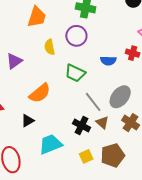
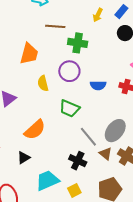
blue semicircle: (108, 61) -> (98, 85), moved
brown triangle: (102, 122) -> (106, 154), moved
yellow square: (86, 156) -> (74, 190), moved

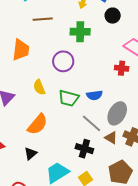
green cross: (78, 43) -> (80, 32), moved
yellow semicircle: (43, 83) -> (39, 87), moved
blue semicircle: (98, 85) -> (94, 95), moved

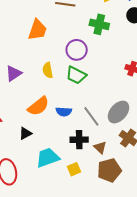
blue semicircle: (94, 95) -> (64, 112), moved
green trapezoid: (69, 98) -> (76, 75), moved
brown triangle: (111, 138) -> (100, 147), moved
black cross: (84, 149) -> (79, 140), turned -30

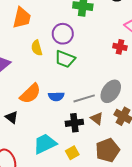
yellow semicircle: (48, 70) -> (37, 48), moved
gray line: (91, 116) -> (84, 98), turned -65
black triangle: (25, 133) -> (12, 117), moved, turned -48
brown triangle: (100, 147) -> (97, 118), moved

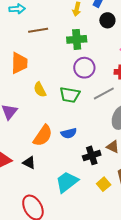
purple circle: (63, 34) -> (84, 68), moved
gray line: (84, 98) -> (104, 93), moved
yellow square: (72, 153) -> (104, 184), moved

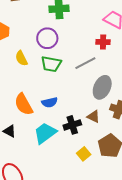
purple circle: (84, 68) -> (47, 38), moved
orange semicircle: (43, 136) -> (24, 104), turned 115
cyan trapezoid: (67, 182) -> (45, 133), moved

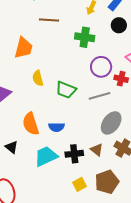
purple circle: (47, 38) -> (101, 67), moved

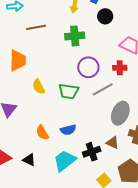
purple circle: (101, 67) -> (88, 67), moved
orange semicircle: (31, 124) -> (42, 133), size x0.7

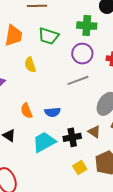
green cross: (75, 36) -> (87, 26), moved
gray line: (103, 89) -> (78, 80), moved
green trapezoid: (69, 91) -> (49, 36), moved

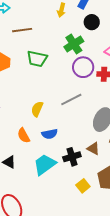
green cross: (87, 26) -> (74, 44), turned -30
purple circle: (82, 54) -> (83, 67), moved
yellow semicircle: (30, 65) -> (37, 109), moved, turned 49

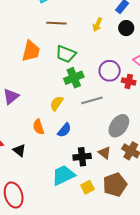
yellow arrow: (61, 10) -> (97, 25), moved
green cross: (74, 44) -> (74, 78), moved
blue semicircle: (50, 134) -> (64, 130), turned -49
cyan trapezoid: (45, 165) -> (63, 175), moved

